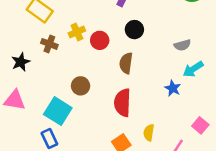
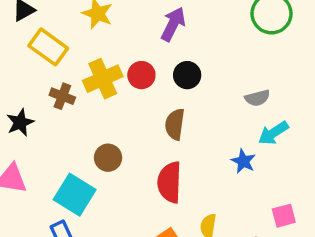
yellow cross: (77, 32) -> (103, 79), size x1.5
red circle: (100, 40) -> (141, 75), moved
pink square: (200, 125) -> (284, 216), turned 35

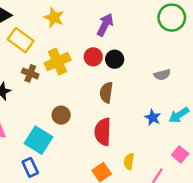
red circle: (141, 75) -> (93, 57), moved
cyan arrow: (273, 133) -> (179, 115), moved
pink square: (284, 216) -> (180, 154), turned -35

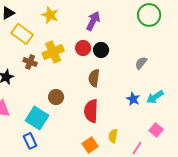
gray semicircle: (162, 75) -> (141, 63), turned 144

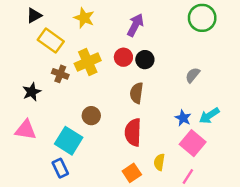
pink square: (156, 130) -> (193, 143), moved, size x1.5

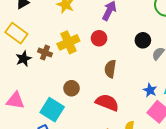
yellow rectangle: (51, 41) -> (16, 33), moved
black circle: (145, 60) -> (143, 40), moved
black star: (32, 92) -> (24, 59), moved
red semicircle: (133, 132) -> (107, 103), turned 110

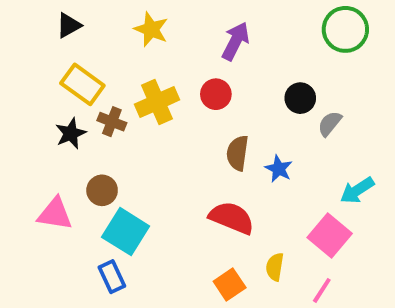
yellow rectangle: (16, 33) -> (82, 84), moved
brown circle: (71, 88) -> (102, 190), moved
blue star: (150, 90) -> (279, 169), moved

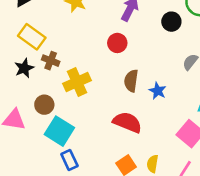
black circle: (300, 98) -> (171, 22), moved
yellow cross: (157, 102) -> (77, 82), moved
yellow semicircle: (275, 267) -> (153, 164), moved
blue rectangle: (112, 277) -> (69, 160), moved

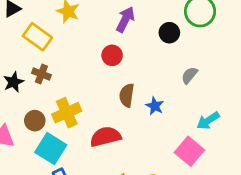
yellow rectangle: (32, 37) -> (37, 37), moved
yellow cross: (77, 82) -> (67, 113), moved
red semicircle: (127, 122) -> (105, 137), moved, turned -36

